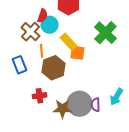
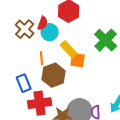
brown cross: (30, 32) -> (25, 29), moved
blue rectangle: (19, 65) -> (24, 83), moved
red cross: (39, 96) -> (40, 103), size x1.6

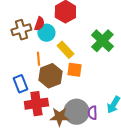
brown cross: (25, 29) -> (21, 30), turned 30
orange square: (78, 60) -> (74, 70), moved

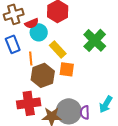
red semicircle: (39, 24) -> (32, 23), turned 48
brown cross: (21, 30) -> (14, 14), moved
blue rectangle: (20, 84) -> (13, 44), moved

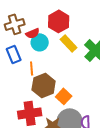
yellow rectangle: (58, 49) -> (69, 43), moved
orange square: (67, 69) -> (64, 96), moved, turned 35

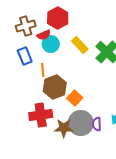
red hexagon: (59, 21) -> (58, 18), moved

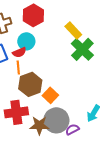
red semicircle: (44, 35) -> (19, 52), moved
yellow rectangle: (80, 45) -> (73, 30), moved
purple semicircle: (97, 124) -> (72, 129), moved, turned 64

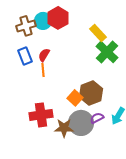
cyan circle: (26, 41) -> (43, 21), moved
red semicircle: (19, 52) -> (44, 55), turned 144
brown hexagon: (30, 84) -> (91, 93), moved
purple semicircle: (72, 129) -> (97, 118), moved

